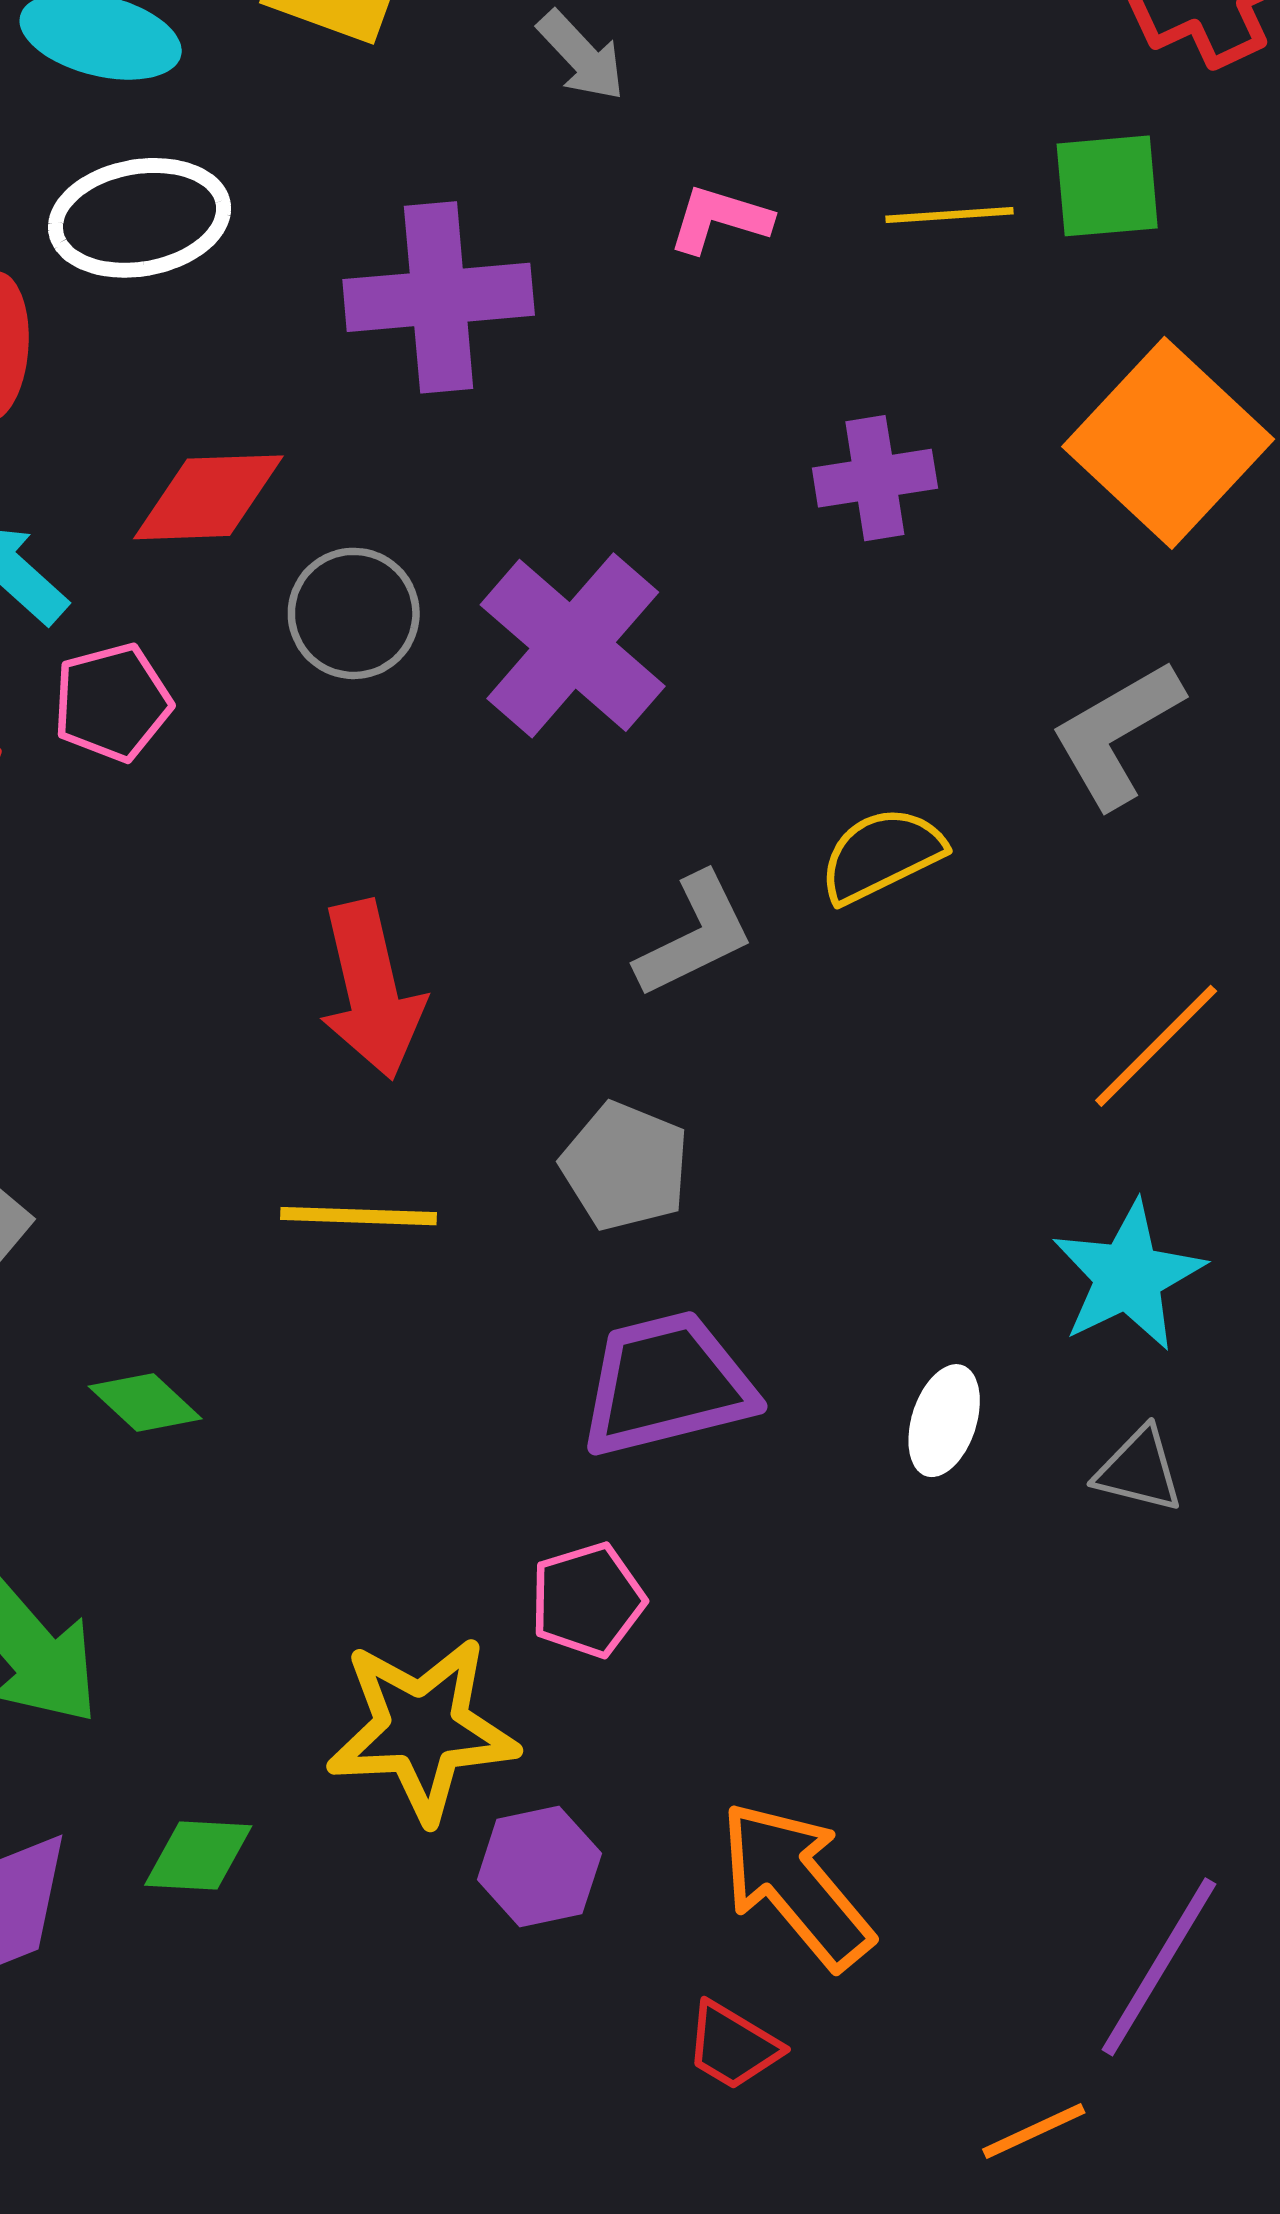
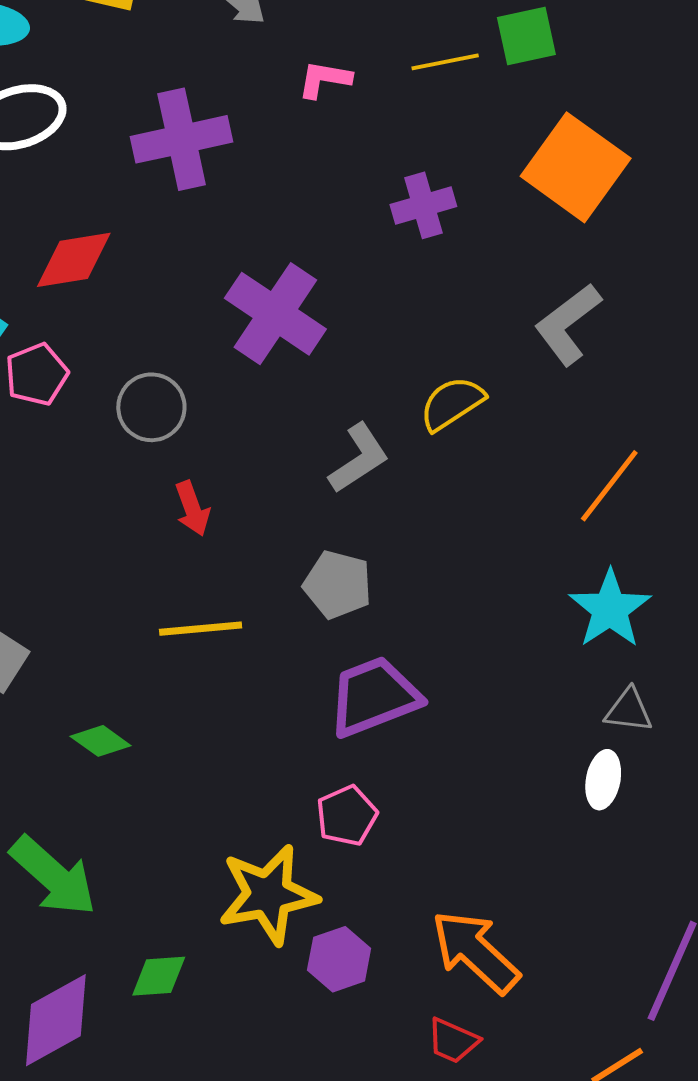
gray circle: (354, 613) -> (151, 407), moved
red arrow: (372, 990) -> (192, 509), size x0.6
white ellipse: (944, 1421) -> (603, 780), moved

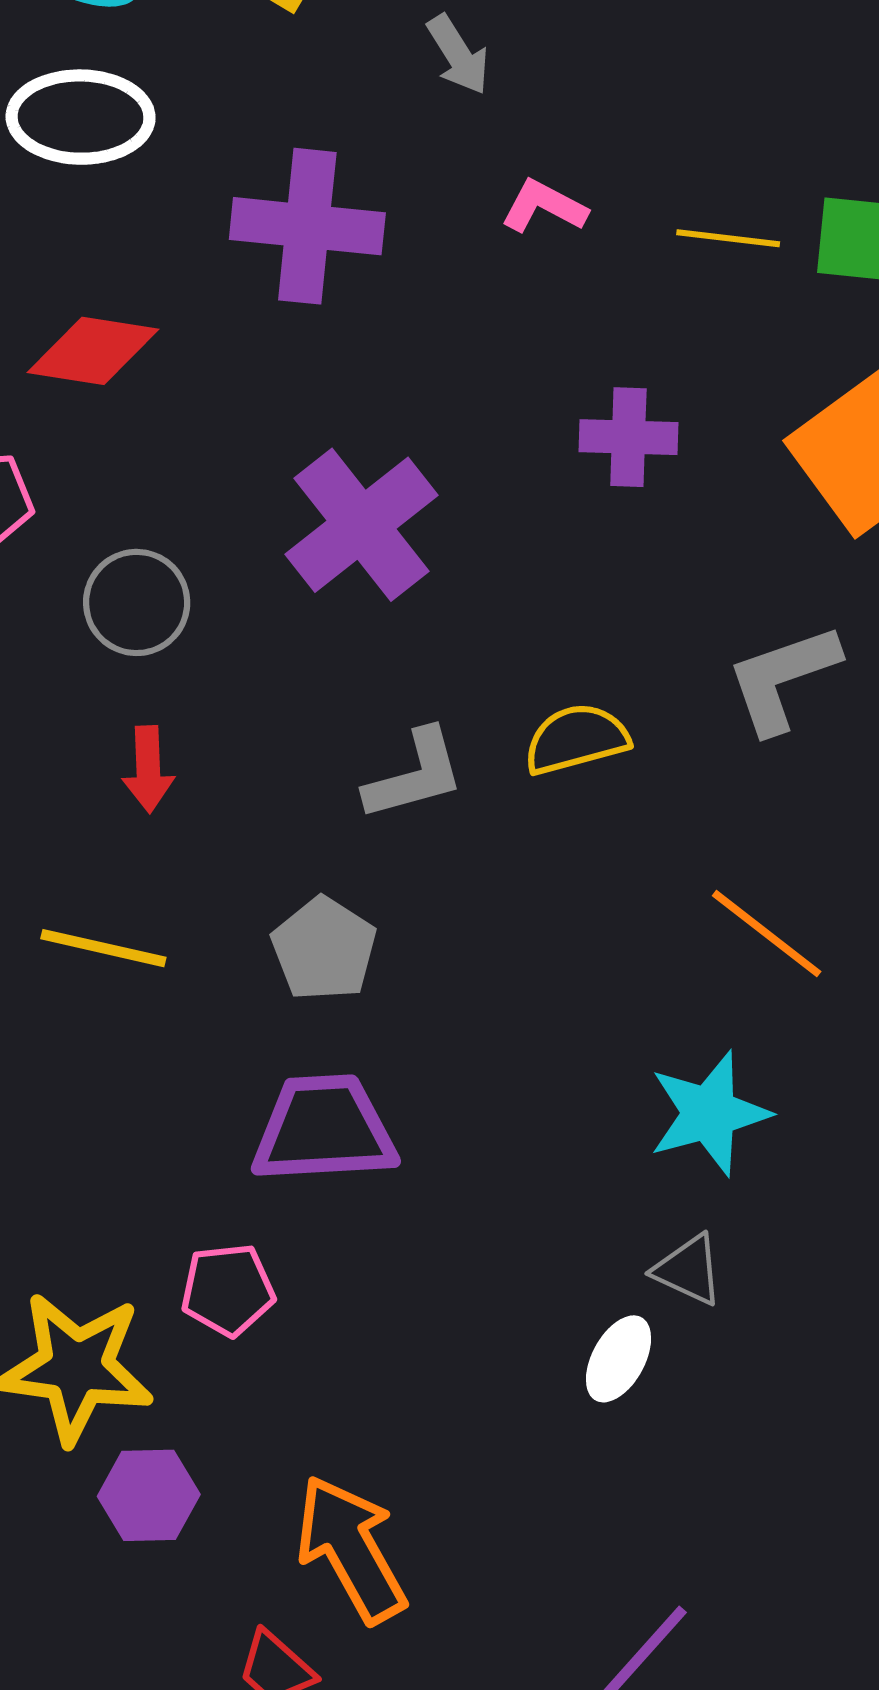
orange line: (609, 486) -> (767, 934), turned 72

